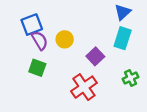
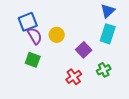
green cross: (131, 78) -> (104, 70), moved
red cross: (84, 87) -> (74, 77), size x0.7

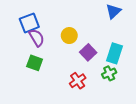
cyan rectangle: (108, 34) -> (114, 53), moved
yellow circle: (57, 35) -> (69, 36), moved

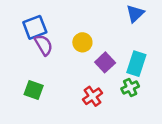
green square: (35, 63) -> (34, 90), moved

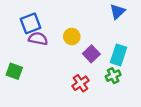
purple semicircle: (44, 45) -> (38, 39), turned -48
green square: (34, 90) -> (14, 71), moved

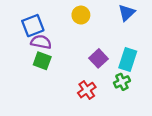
yellow circle: (72, 36) -> (81, 15), moved
green square: (14, 71) -> (42, 61), moved

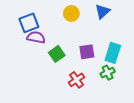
blue triangle: (127, 13) -> (102, 11), moved
purple square: (98, 58) -> (87, 52), turned 35
green square: (42, 61) -> (57, 54), moved, turned 35

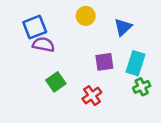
blue triangle: (102, 11) -> (123, 27), moved
green square: (57, 54) -> (56, 82), moved
green cross: (108, 73) -> (142, 87), moved

